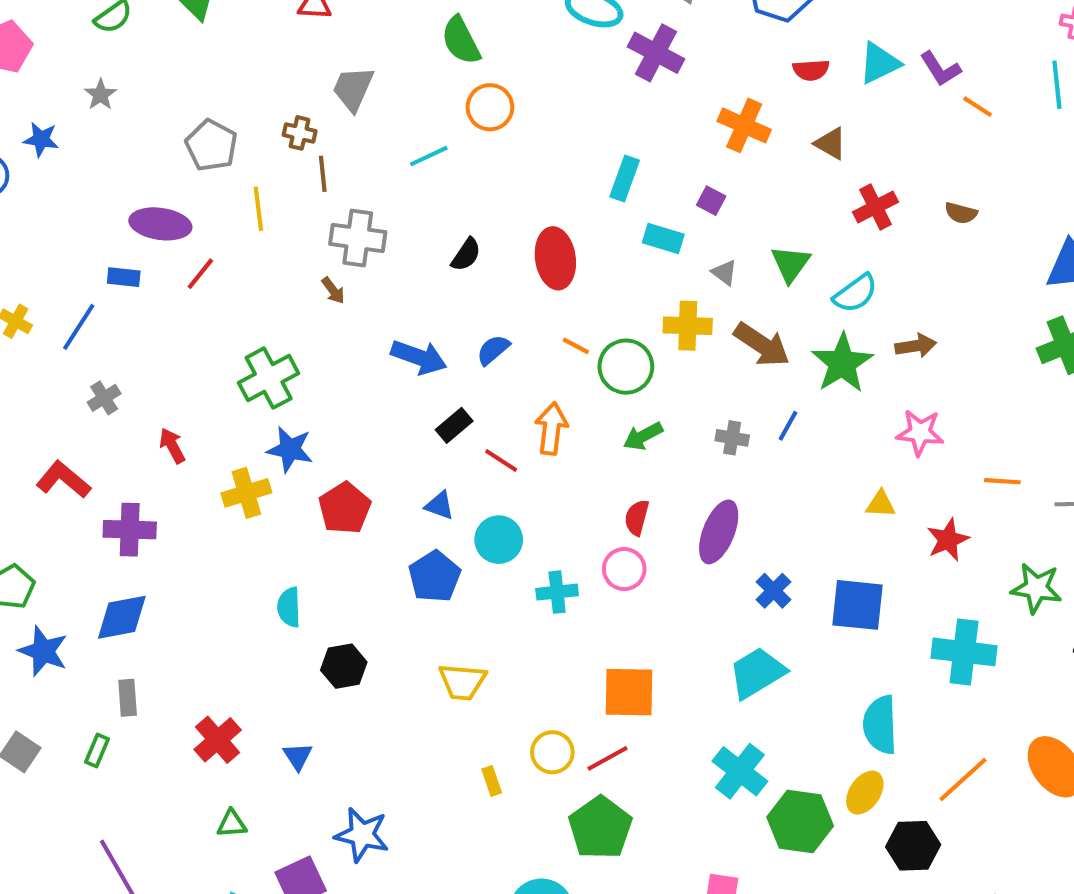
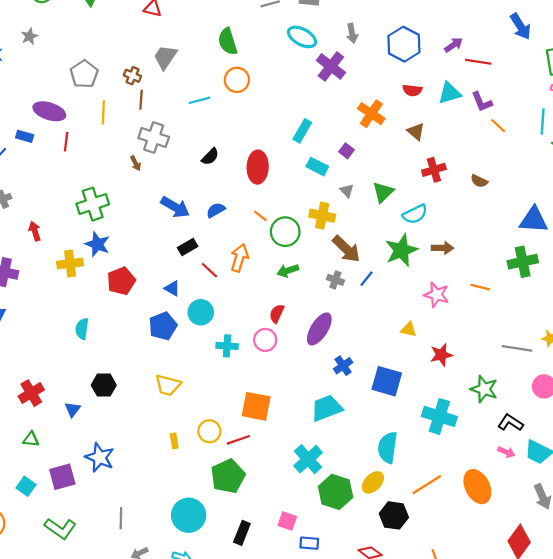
red line: (200, 274) -> (66, 142), turned -42
brown arrow: (762, 345) -> (346, 249), moved
orange line: (1002, 481) -> (480, 287), moved
black hexagon: (344, 666) -> (104, 385), moved

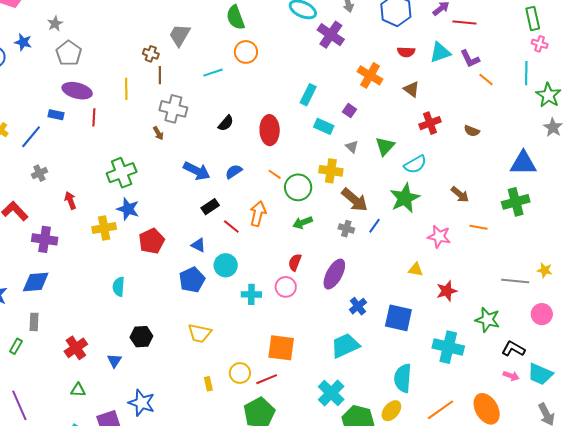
gray pentagon: (84, 74) -> (69, 53), moved
brown arrow: (442, 248) -> (460, 194), moved, turned 42

